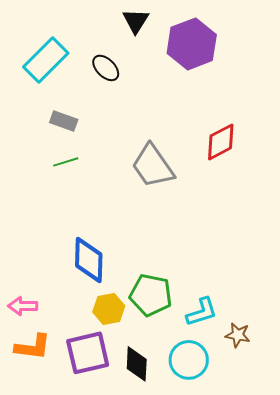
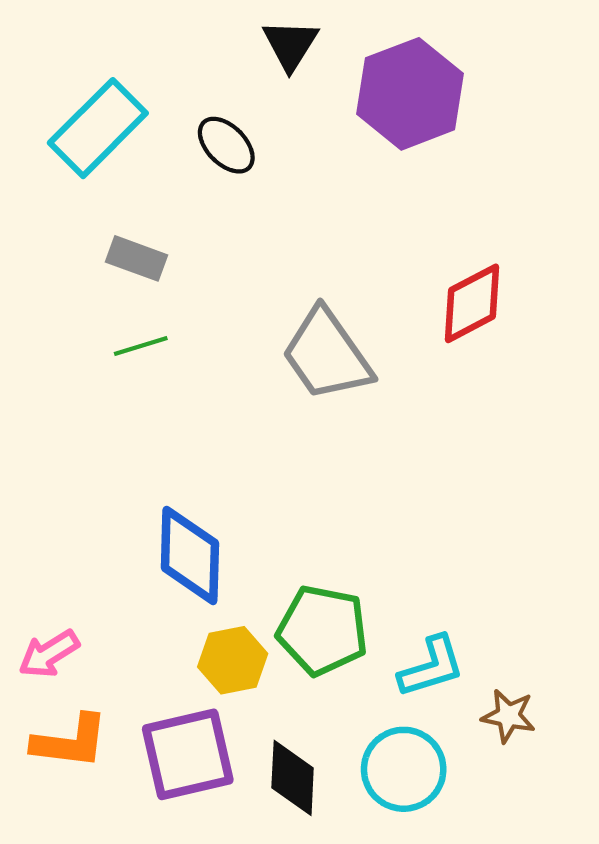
pink arrow: (23, 306) -> (49, 654), turned -32

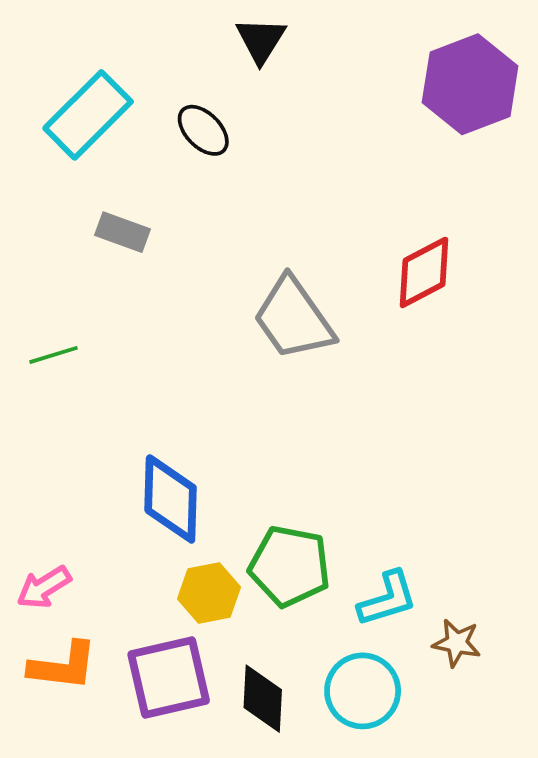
purple hexagon: (410, 94) -> (470, 84), moved
green line: (141, 346) -> (53, 355), moved

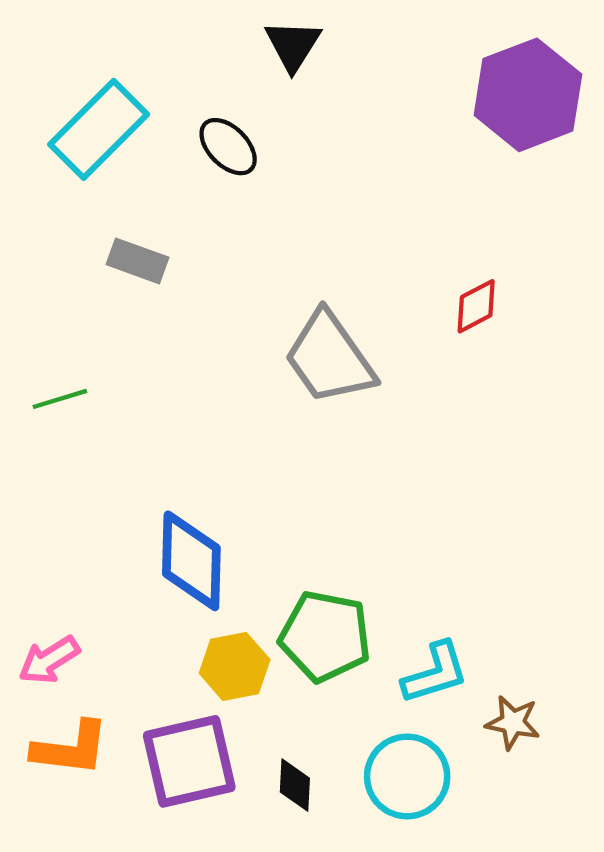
red diamond: (424, 272) -> (476, 306), size x0.7
black diamond: (263, 699) -> (295, 785), size x0.7

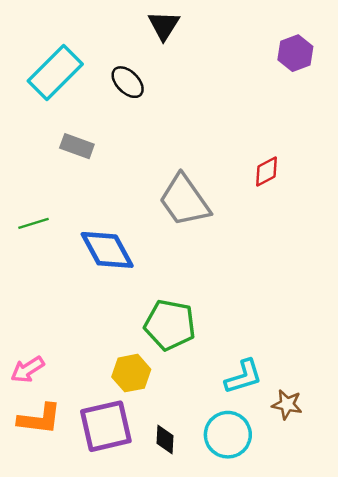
purple hexagon: (528, 95) -> (295, 53), size x0.6
blue diamond: (191, 561) -> (107, 250), moved, turned -30
green pentagon: (325, 636) -> (170, 325), moved

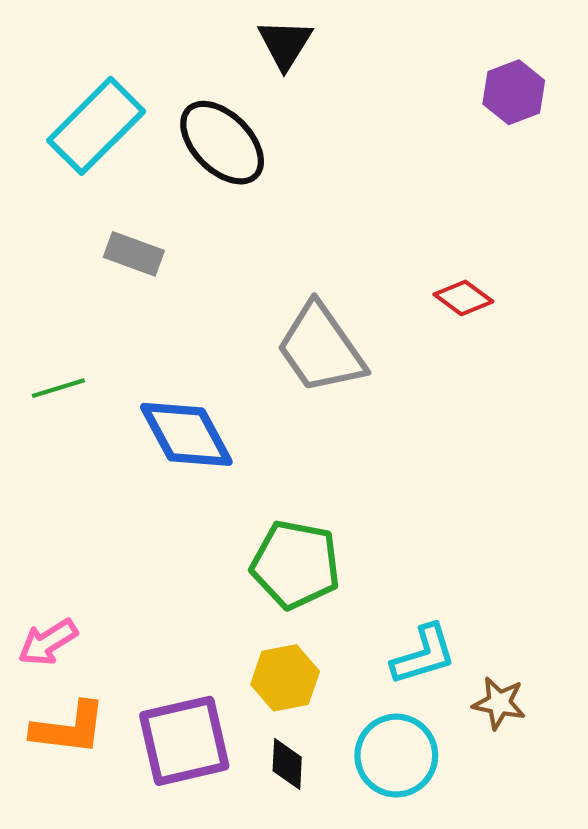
black ellipse: (128, 82) -> (222, 143), size x1.5
red diamond: (266, 171) -> (463, 298), turned 64
yellow hexagon: (131, 373) -> (285, 678), moved

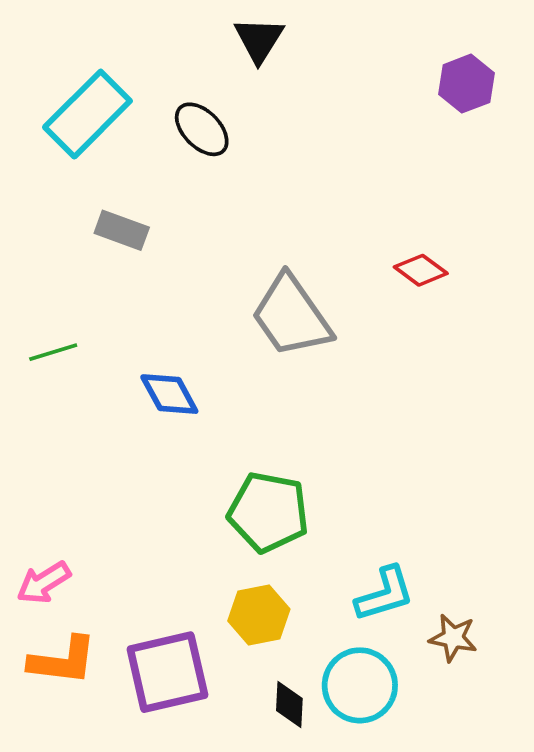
black ellipse: (222, 143) -> (202, 129), size x0.7
blue diamond: (186, 434) -> (169, 394), size x0.7
black diamond: (287, 764) -> (289, 704), moved

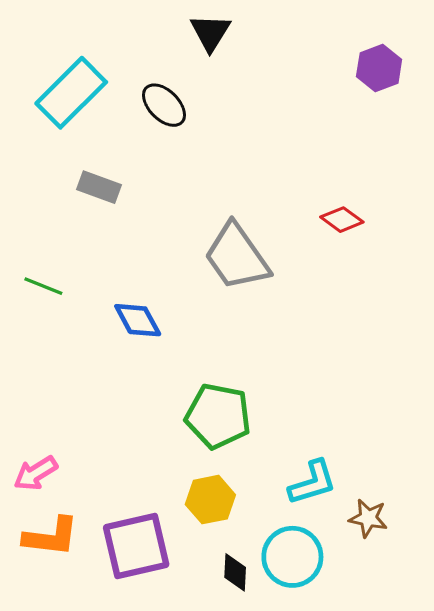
green line: (53, 352) -> (43, 286), turned 39

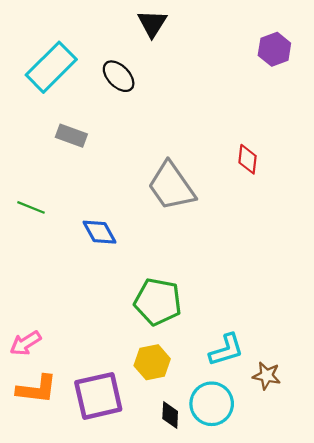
red diamond: (342, 220) -> (248, 159), turned 60

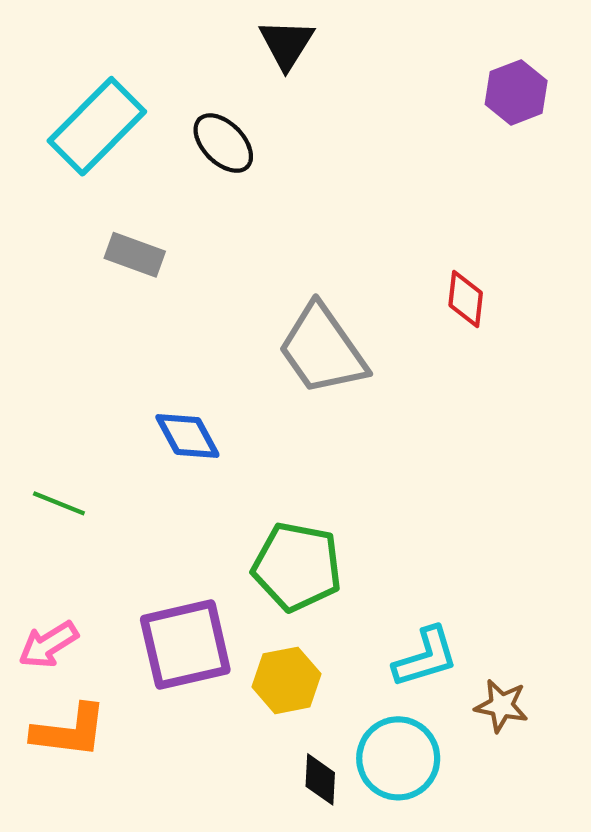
green line: (31, 207) -> (59, 503), moved
purple square: (98, 396) -> (185, 645), moved

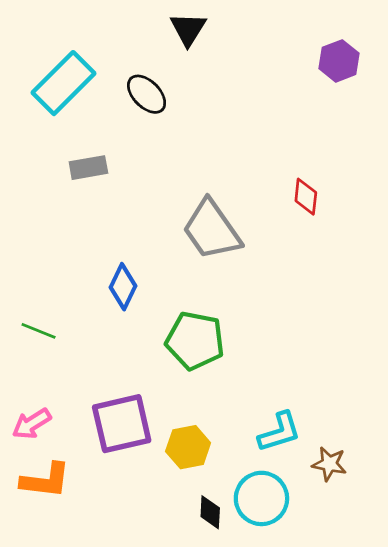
gray rectangle: (135, 255) -> (88, 168), turned -30
blue diamond: (187, 436) -> (123, 287), turned 54
green pentagon: (297, 567) -> (195, 341), moved

